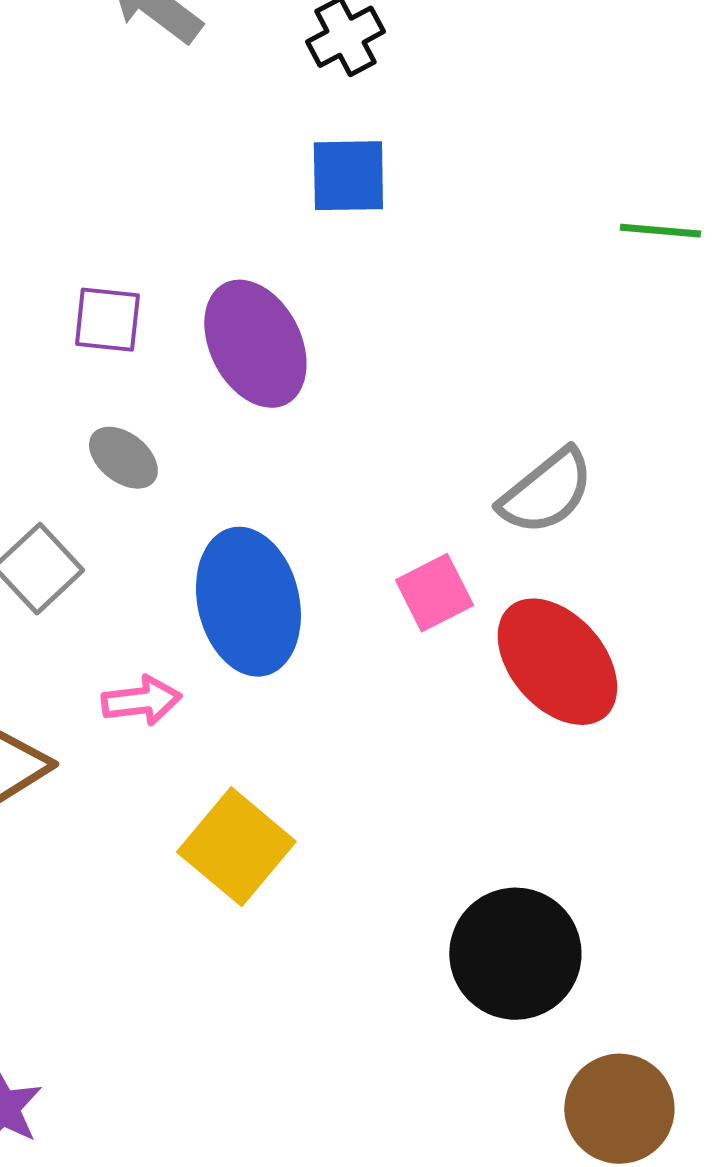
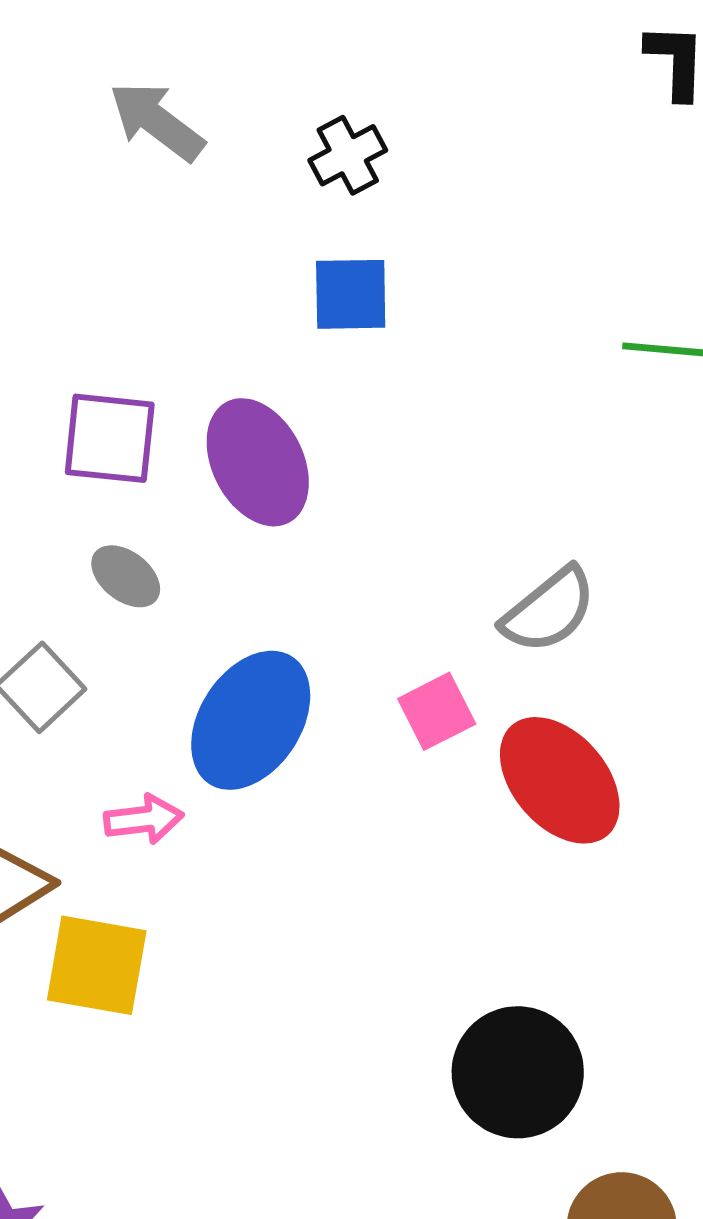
purple square: (107, 320) -> (110, 438), size x1.4
blue ellipse: (248, 602) -> (251, 720), turned 46
yellow square: (236, 847) -> (97, 965), moved, turned -30

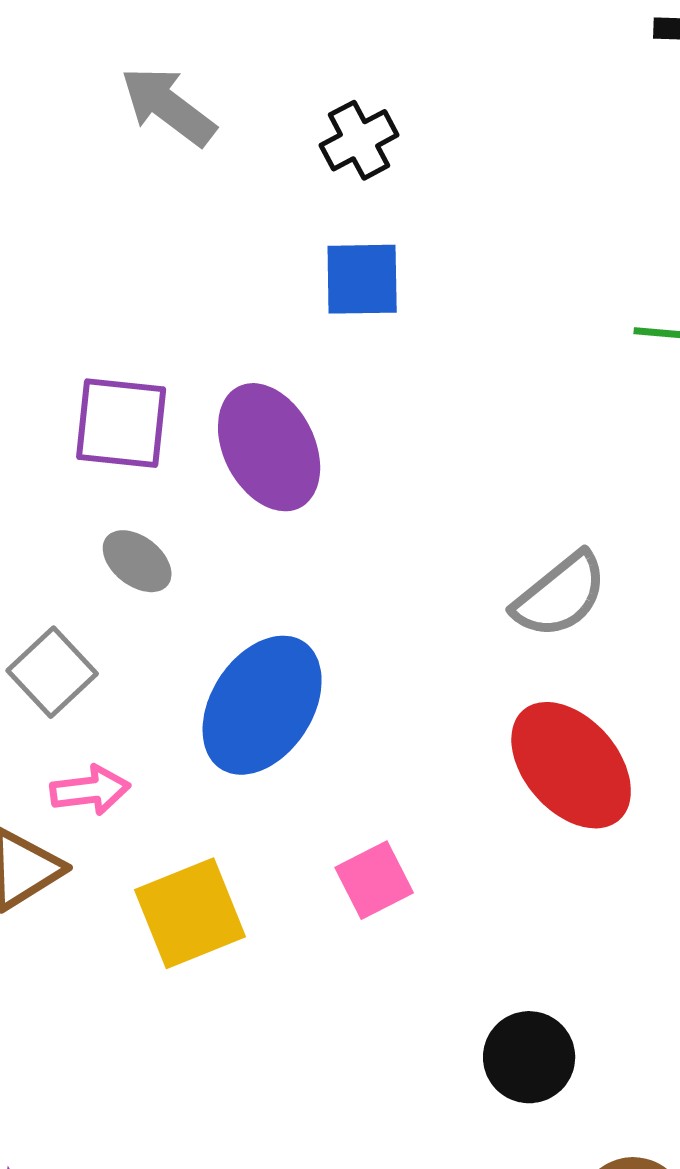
pink square: (437, 711) -> (374, 880), moved
pink arrow: (144, 819) -> (90, 790), moved
yellow square: (97, 965) -> (190, 913), moved, turned -32
black circle: (518, 1072) -> (529, 1057), size x0.7

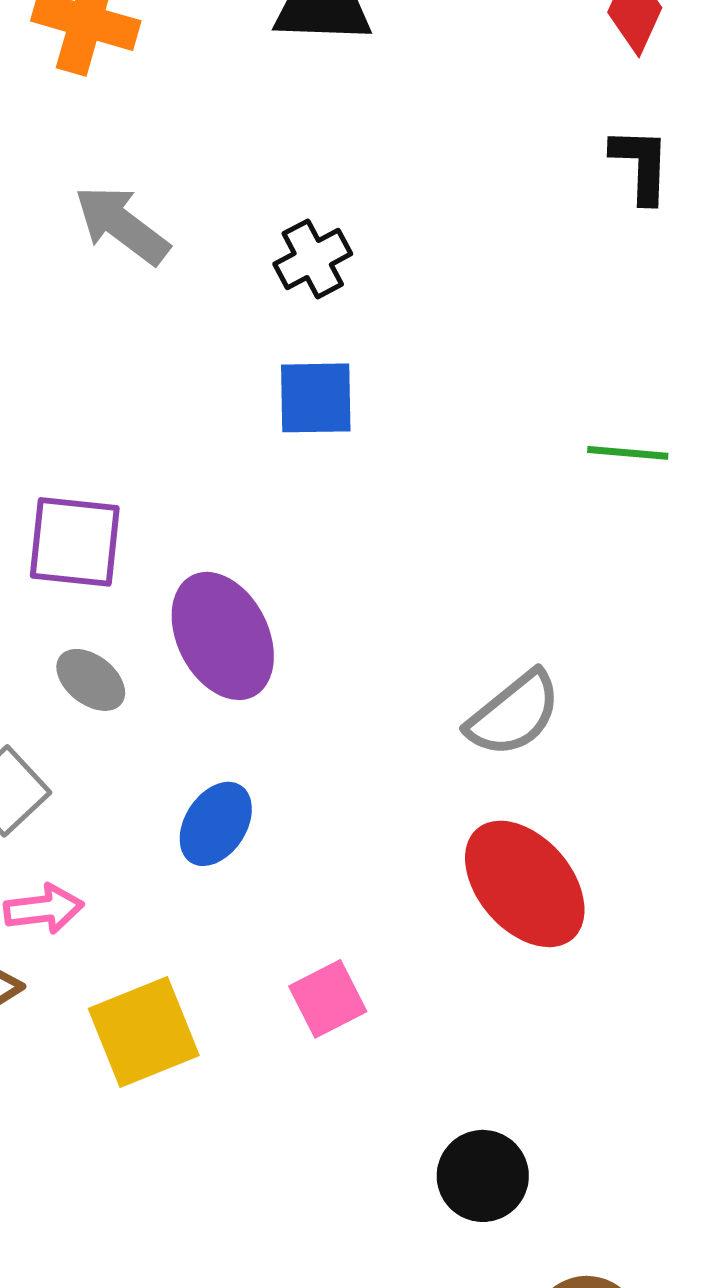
purple ellipse: (269, 447) -> (223, 636), moved
blue ellipse: (262, 705) -> (216, 824), size x0.6

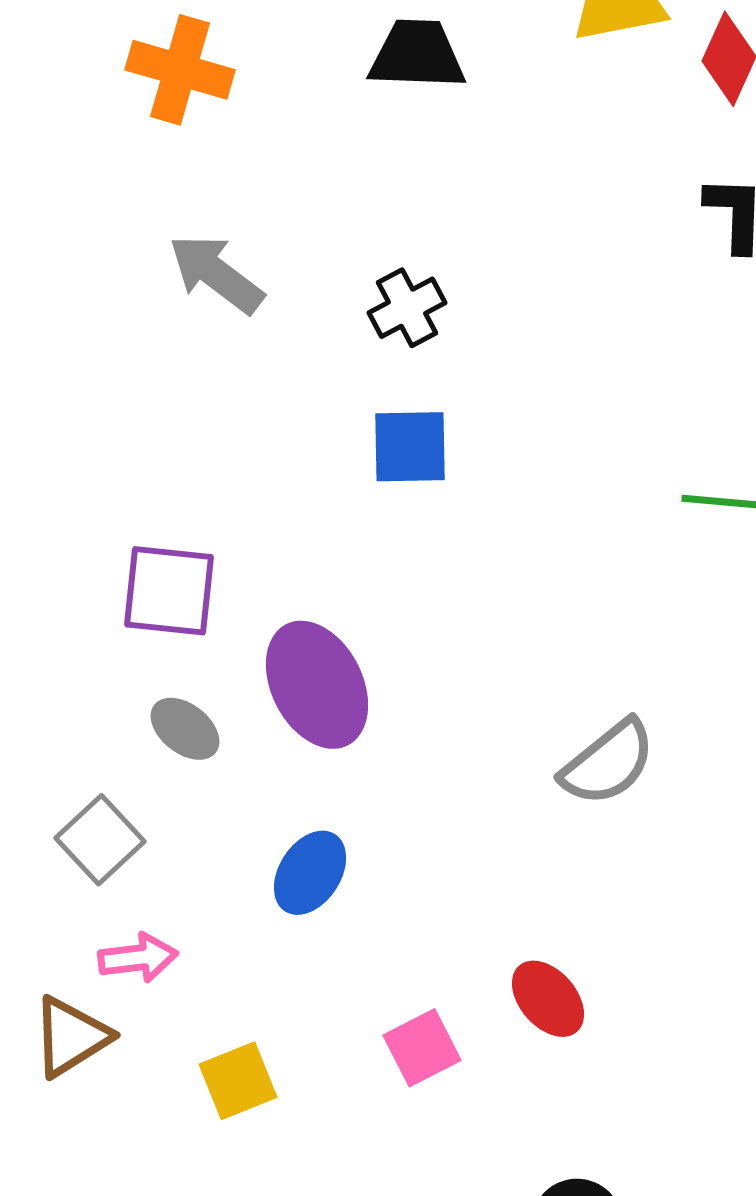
red ellipse: (525, 884) -> (548, 999), moved, size x0.6
yellow square: (144, 1032) -> (238, 1081), size x0.7

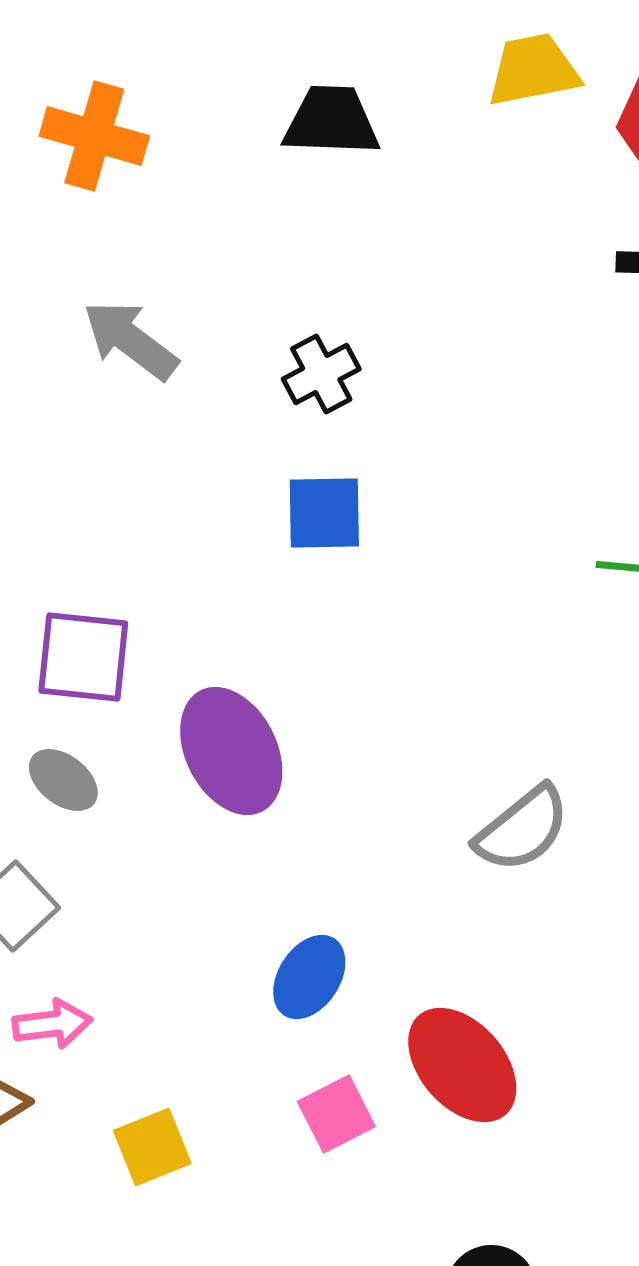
gray ellipse: (185, 729) -> (63, 780), moved
blue ellipse: (310, 873) -> (309, 977), moved
red ellipse: (548, 999) -> (462, 1065), size x1.5

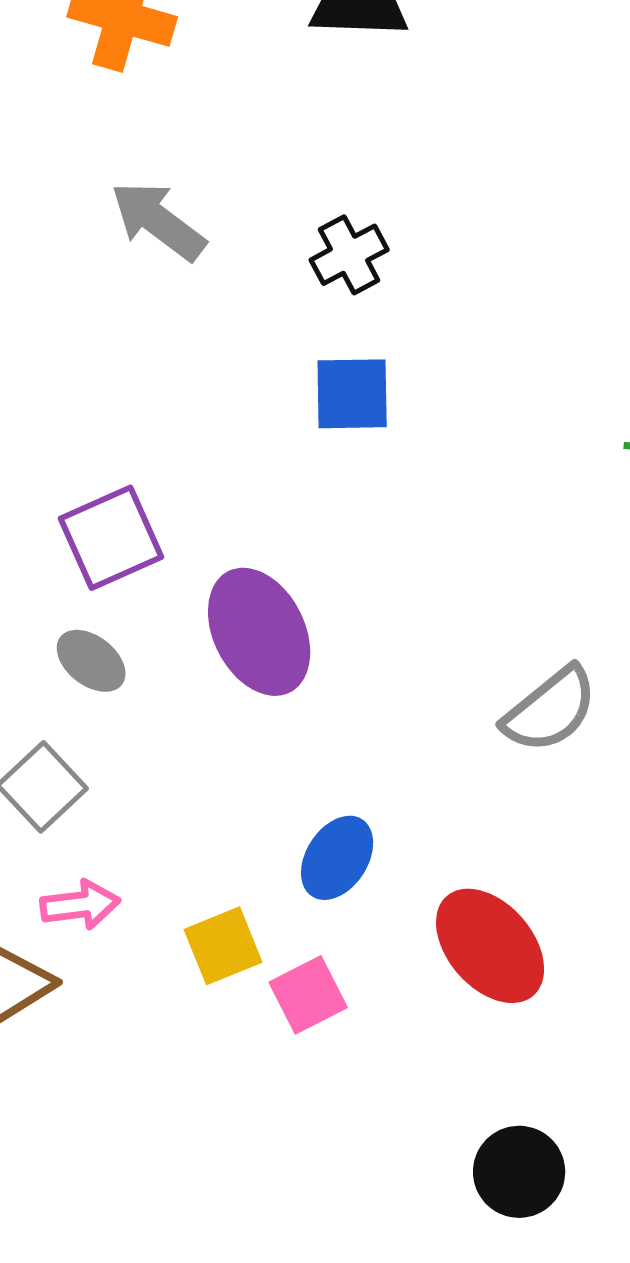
purple square: (83, 657) -> (111, 538), turned -30
pink square: (336, 1114) -> (308, 995), moved
yellow square: (152, 1147) -> (223, 946), moved

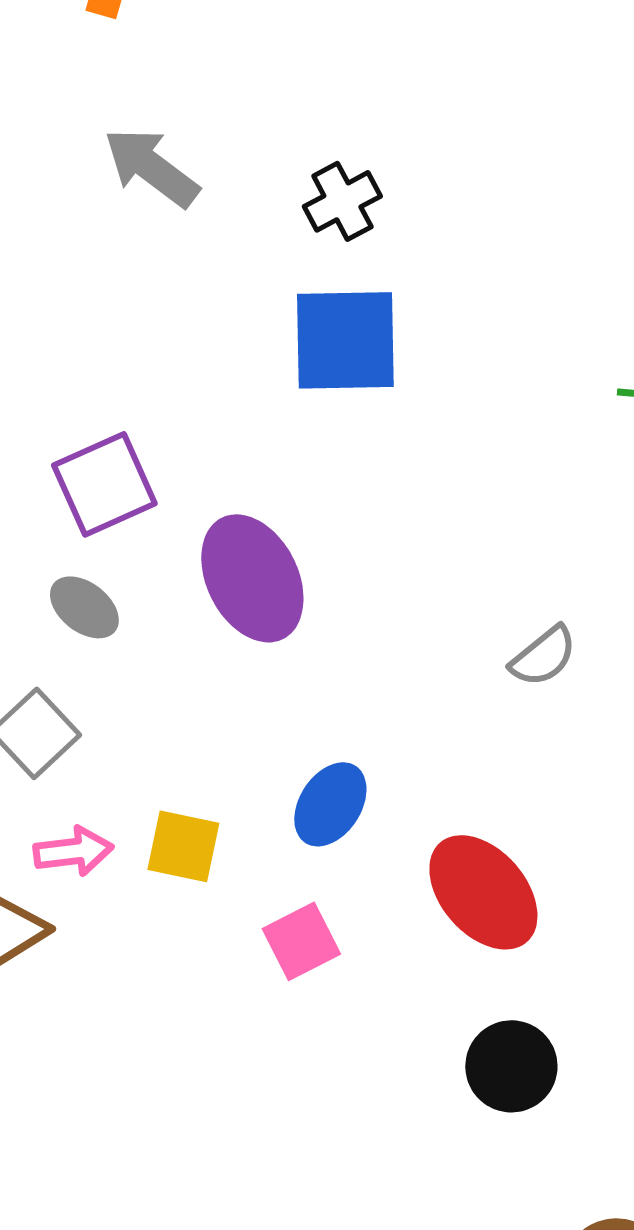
blue square: (352, 394) -> (345, 340), size x1.4
gray semicircle: (550, 710) -> (543, 656), size x0.7
yellow square: (223, 946) -> (183, 846), moved, turned 34
black circle: (519, 1172) -> (511, 1066), moved

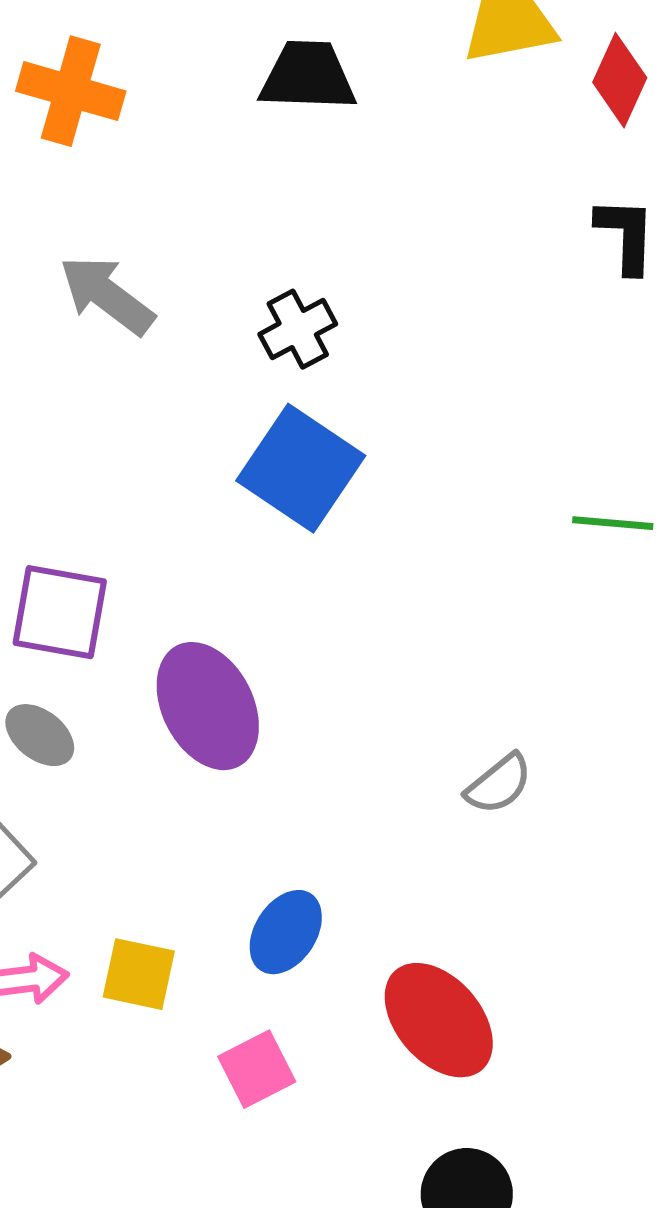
blue square: (345, 340) -> (301, 468), turned 35
purple square: (104, 484) -> (60, 612), turned 34

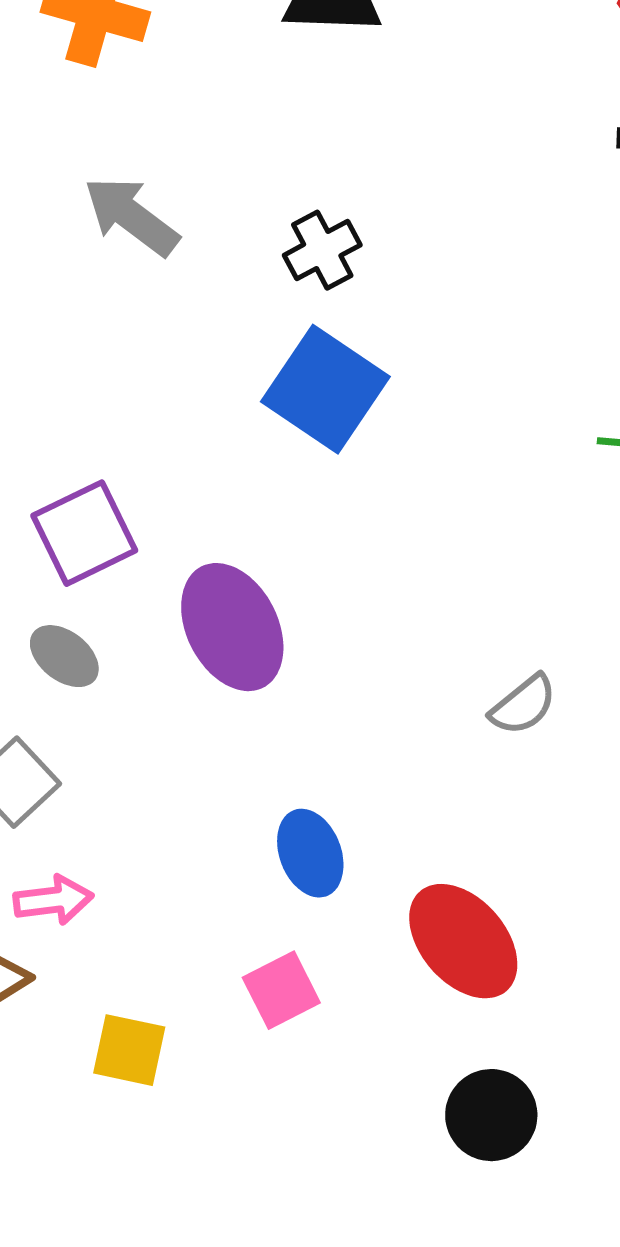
purple square: (60, 612) -> (84, 533), turned -36
blue ellipse: (286, 932) -> (310, 853), turned -54
yellow square: (139, 974) -> (129, 1050), moved

